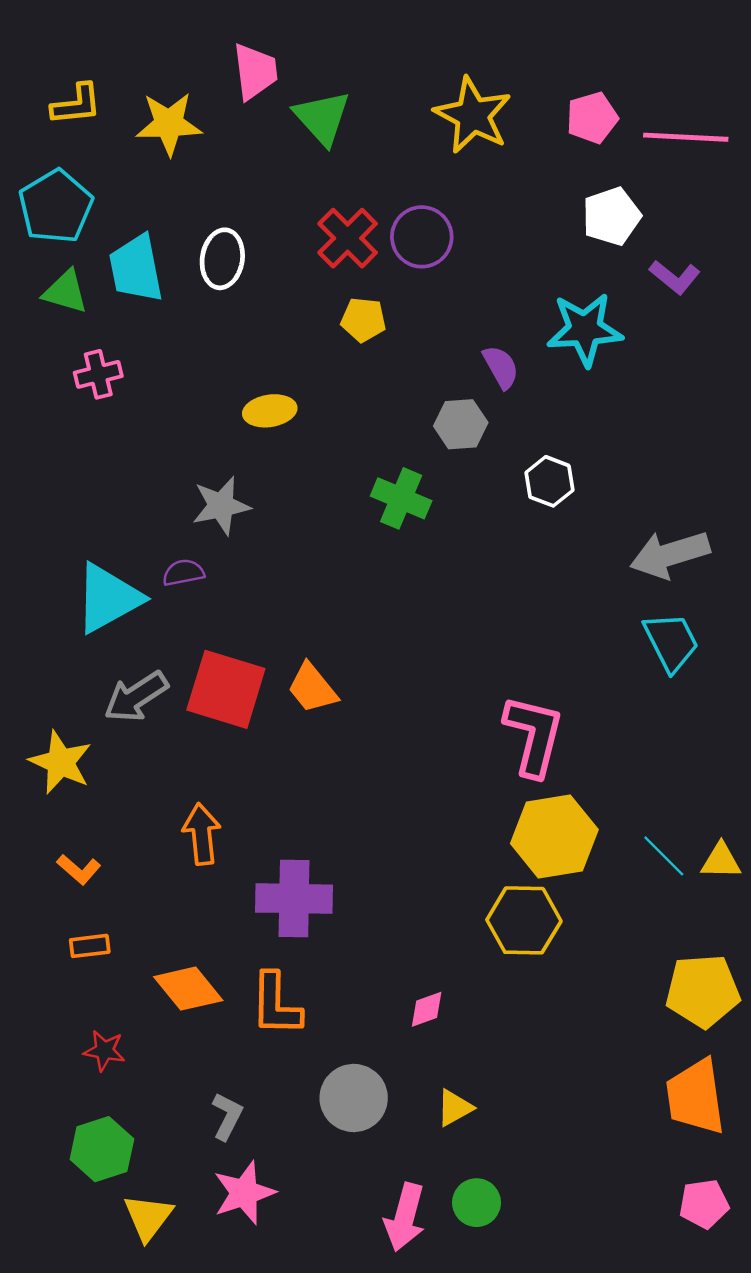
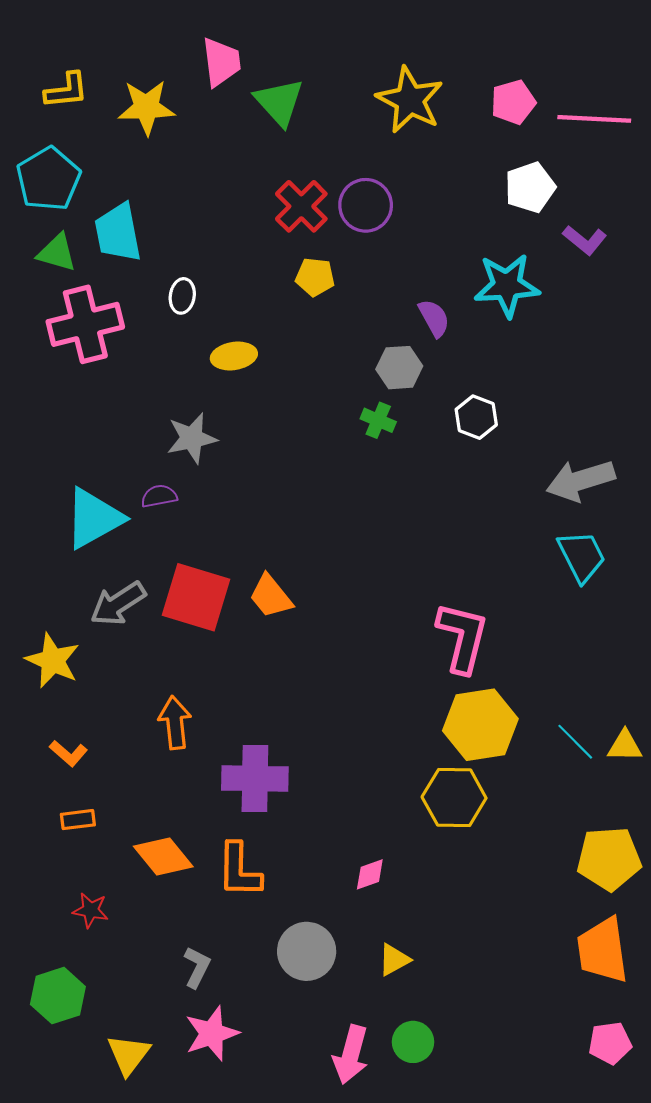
white ellipse: (222, 259) -> (182, 296), moved, size x0.7
pink cross: (98, 374) -> (85, 324), size x1.8
green cross: (401, 498) -> (378, 420), moved, size x0.7
green hexagon: (102, 1149) -> (58, 996), moved

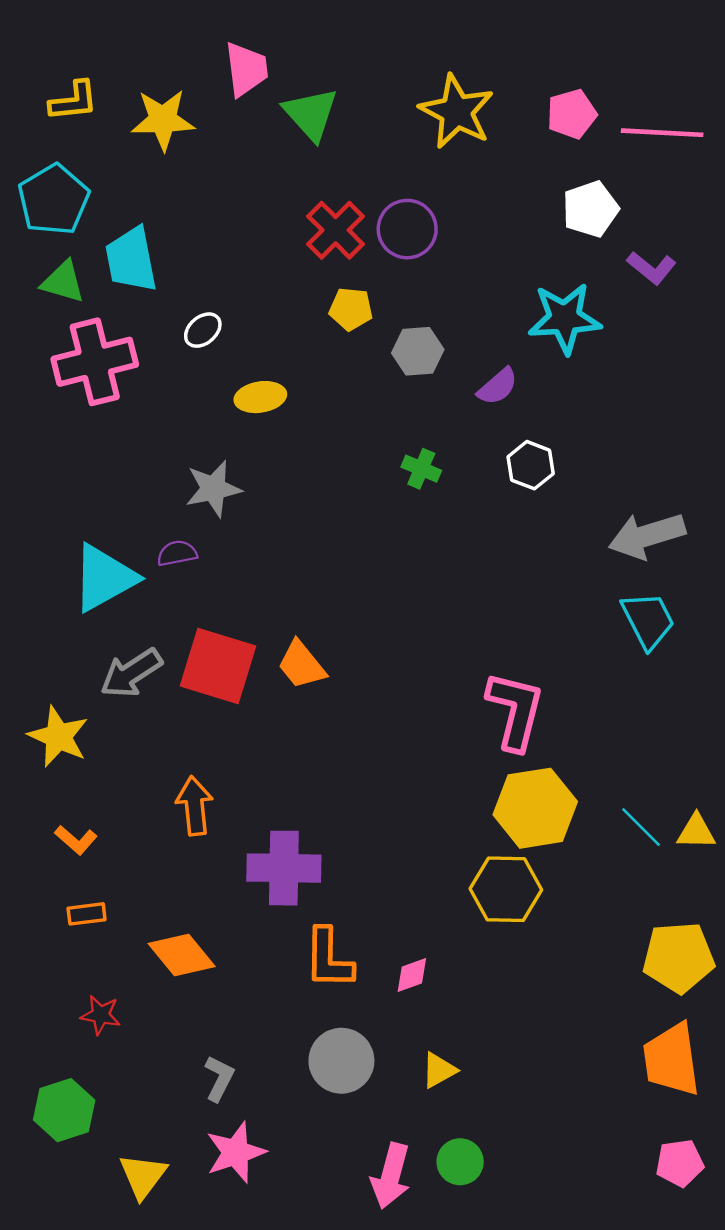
white ellipse: (182, 296) -> (203, 330), turned 40
purple semicircle: (434, 318) -> (498, 386), moved, turned 78
gray hexagon: (399, 368) -> (418, 351), moved
orange L-shape: (239, 870) -> (328, 959), moved

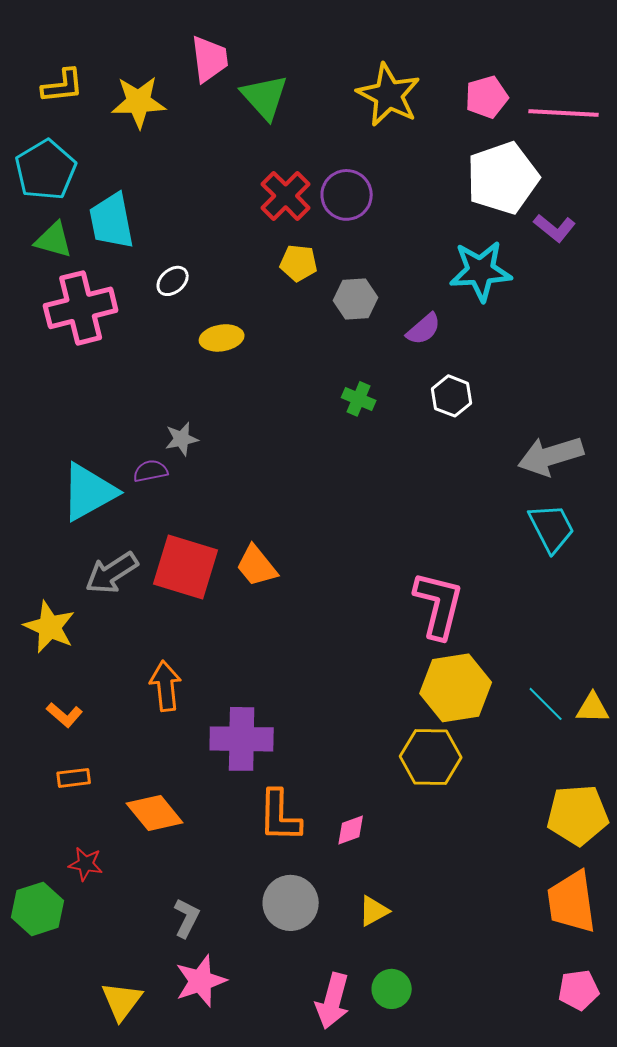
white pentagon: (590, 209) -> (503, 178), size x1.5
gray star: (213, 489) -> (182, 439), moved, size x0.7
green hexagon: (64, 1110) -> (38, 909), moved

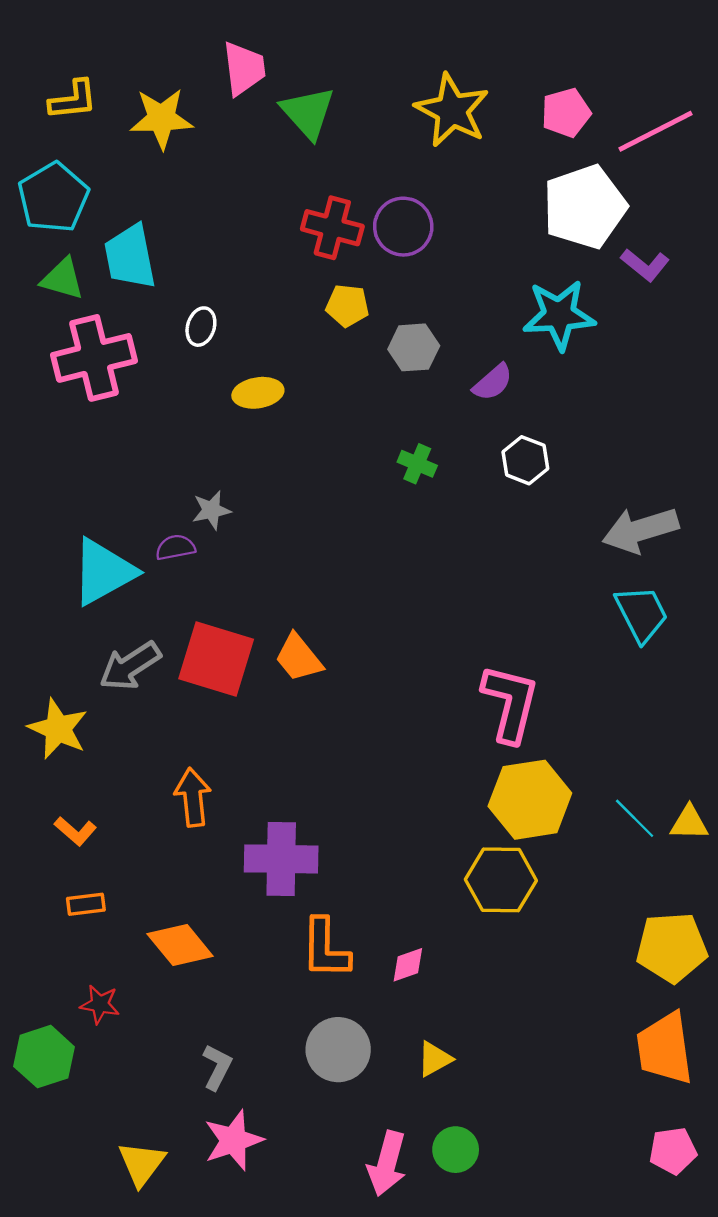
pink line: (564, 113) -> (655, 131), turned -30
red cross: (286, 196) -> (332, 228), turned -30
white ellipse: (173, 281) -> (201, 327), turned -32

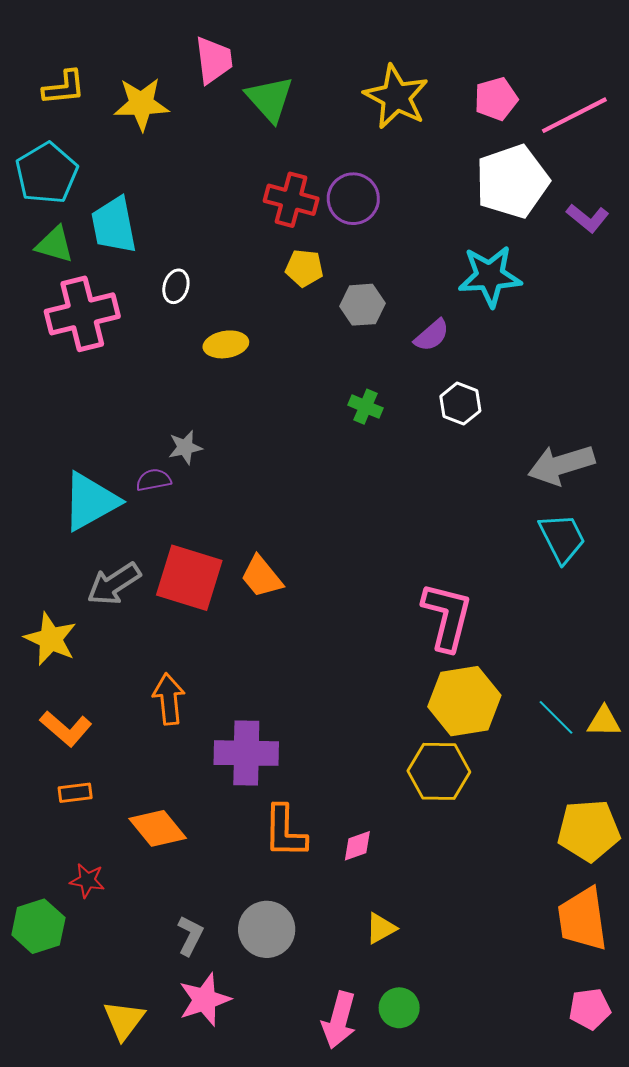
purple L-shape: (645, 265) -> (588, 218), moved
orange L-shape: (75, 831) -> (66, 729), size x1.4
gray circle: (338, 1050) -> (267, 929), moved

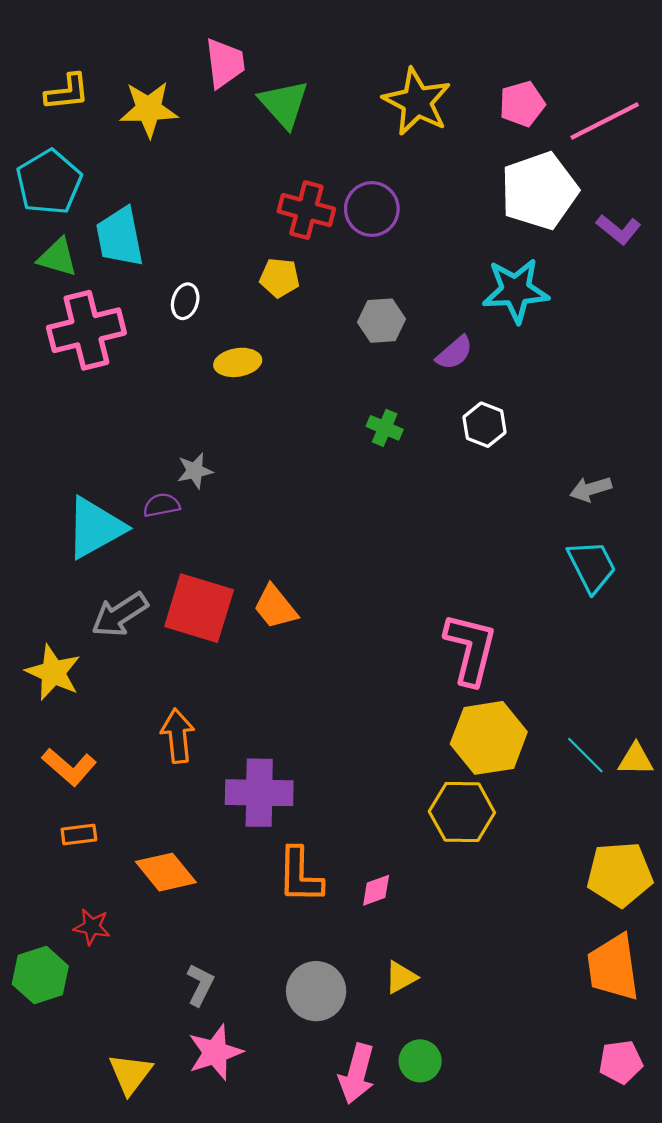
yellow pentagon: (304, 268) -> (280, 278), moved
gray arrow: (561, 465) -> (591, 489), size x0.6
gray circle: (267, 929) -> (316, 991), moved

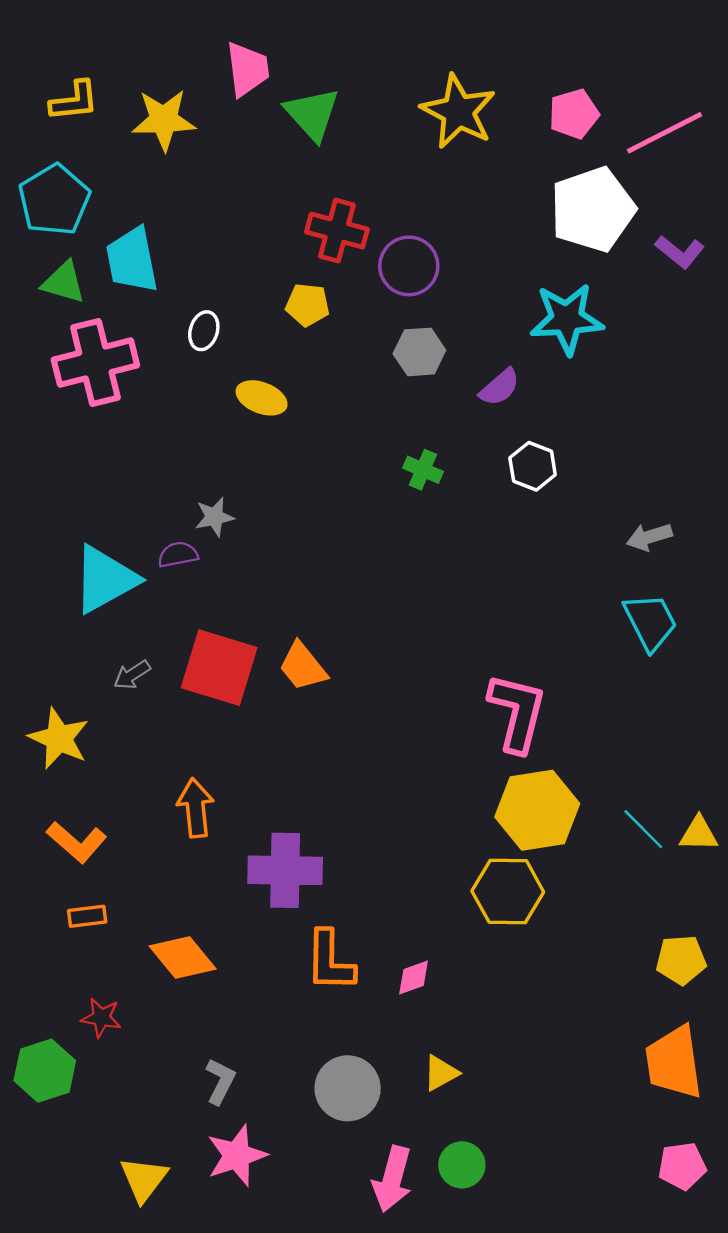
purple circle: (372, 209) -> (409, 266), moved
yellow ellipse: (238, 362) -> (262, 398), turned 30
gray arrow: (120, 615) -> (132, 675), size x0.6
yellow pentagon: (620, 874) -> (681, 960), size x0.7

